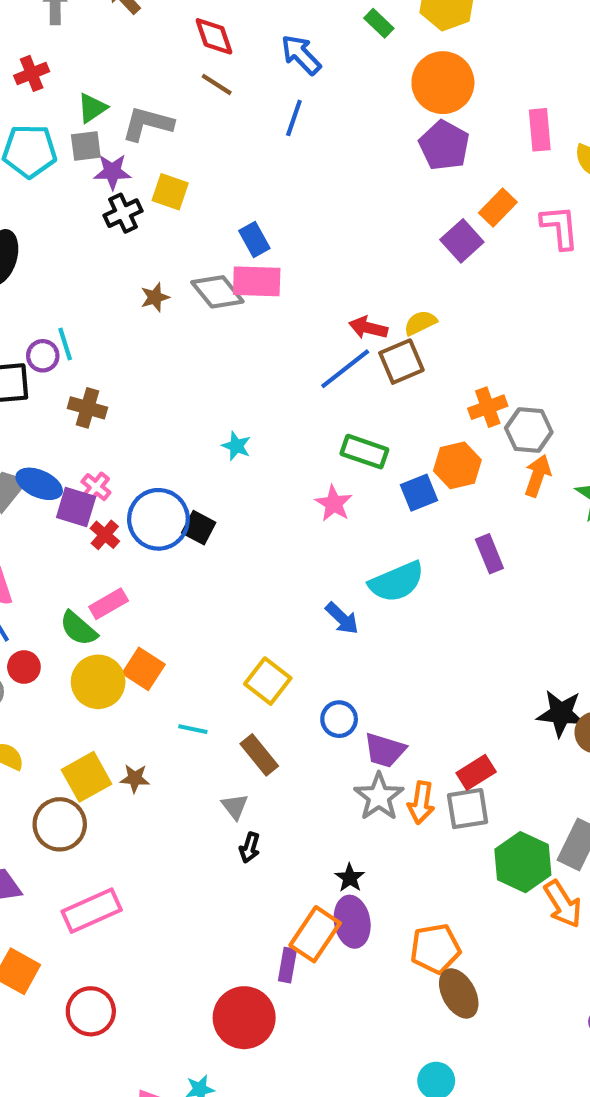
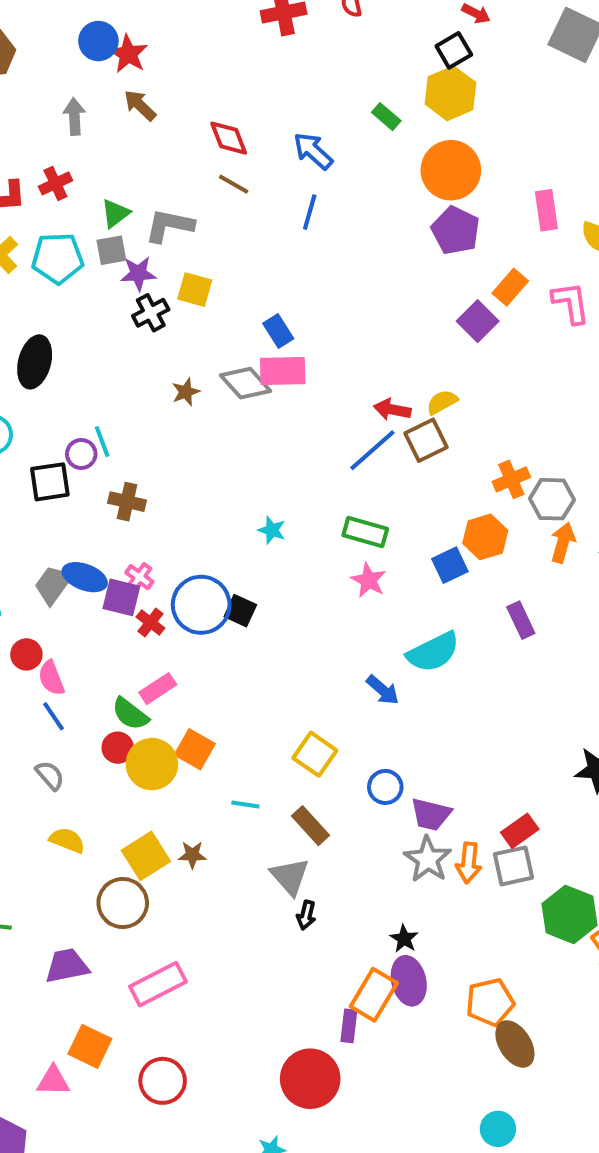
green rectangle: (364, 452) -> (365, 532), moved
red circle: (24, 667) -> (118, 748), moved
gray triangle: (235, 806) -> (290, 876), size x1.5

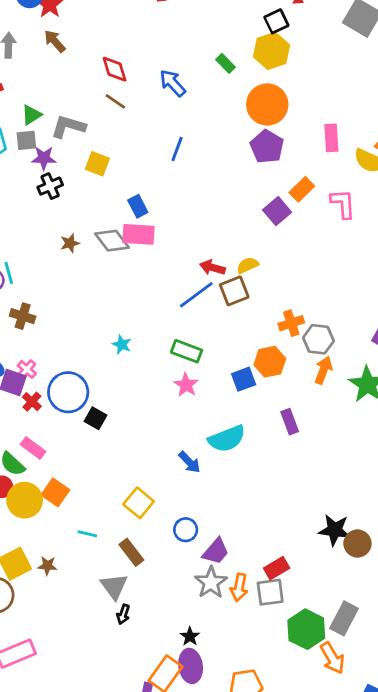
blue line: (310, 212) -> (177, 149), moved
yellow square: (195, 290) -> (97, 164), moved
black square: (240, 611) -> (96, 418), moved
pink rectangle: (158, 689) -> (33, 448), turned 65
purple trapezoid: (431, 814) -> (216, 551), turned -68

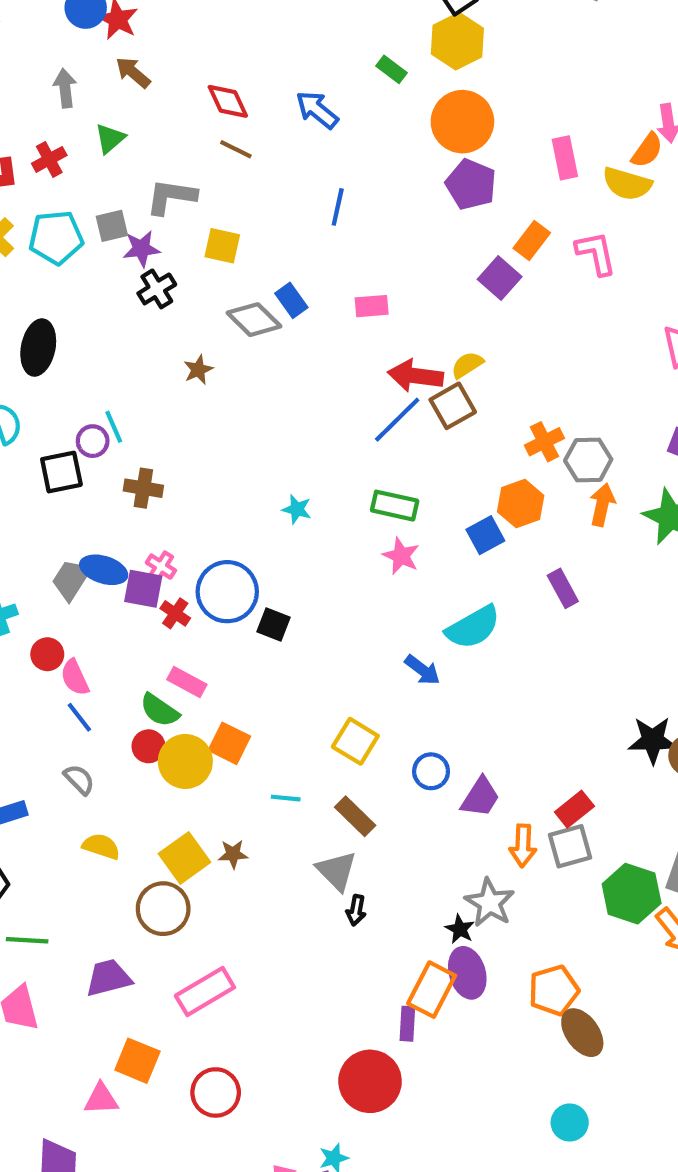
green triangle: (31, 115) -> (110, 138), moved
pink rectangle: (139, 234) -> (372, 306), moved, size x0.7
gray diamond: (112, 241) -> (254, 320), moved
red arrow: (213, 268) -> (416, 376), size x1.4
gray star: (211, 582) -> (490, 903), moved

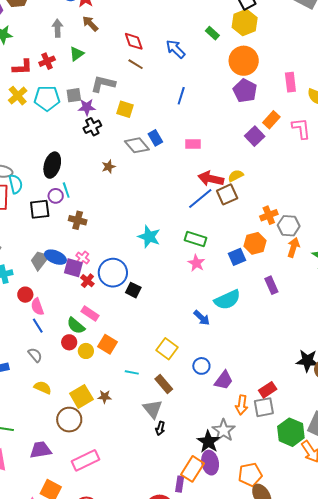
black ellipse: (38, 348) -> (52, 165), moved
cyan star: (297, 509) -> (149, 237), size x1.6
yellow circle: (185, 761) -> (86, 351), size x0.6
black star: (460, 929) -> (208, 442), size x1.6

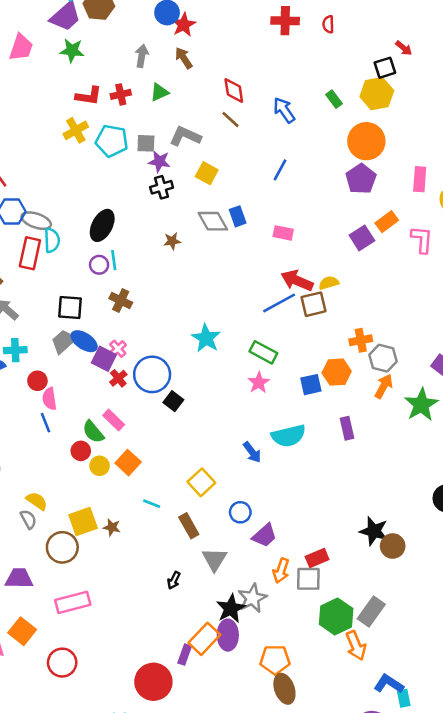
black square: (40, 209) -> (70, 308), moved
gray semicircle: (35, 355) -> (28, 519), moved
gray triangle: (153, 409) -> (215, 559), moved

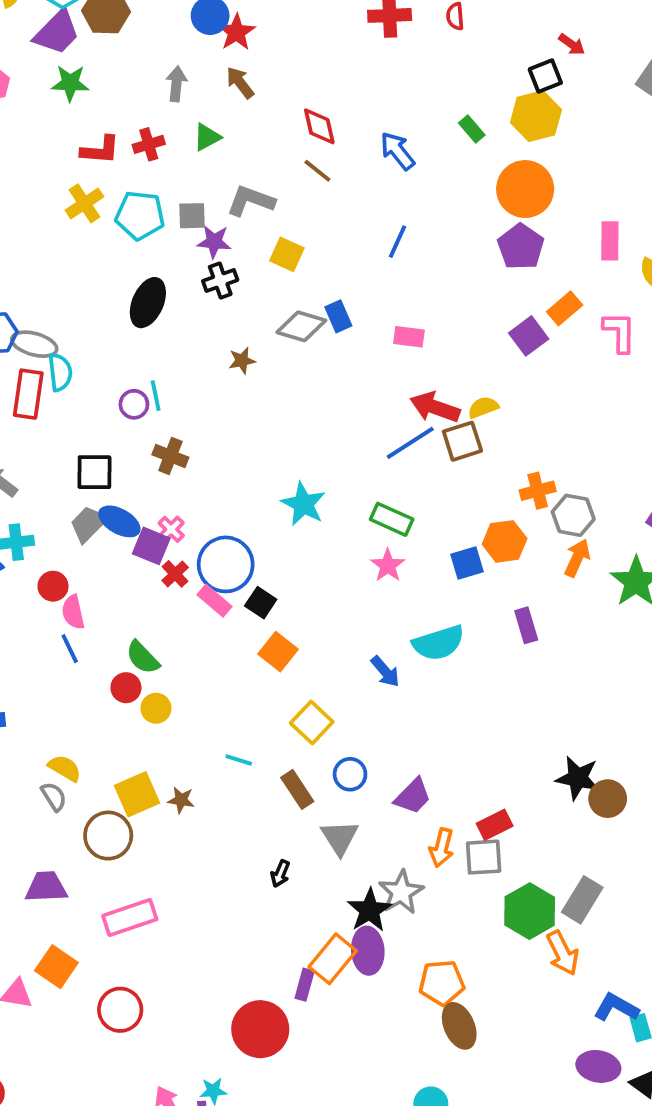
gray diamond: (213, 221) -> (301, 326), turned -40
black ellipse: (102, 225) -> (148, 303), moved
pink rectangle: (114, 420) -> (215, 601), moved
orange square: (128, 463) -> (278, 652), moved
blue circle: (240, 512) -> (350, 774), moved

